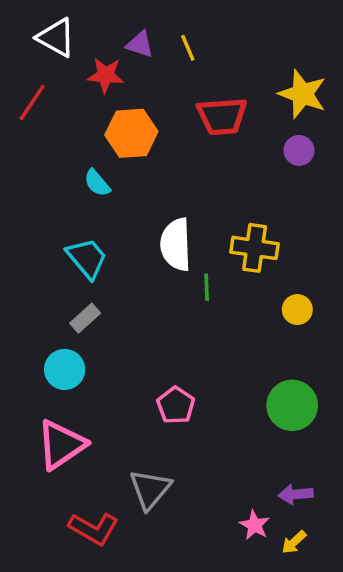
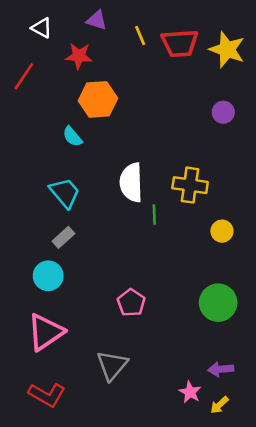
white triangle: (56, 38) -> (42, 28), size x0.7
purple triangle: (140, 44) -> (97, 20), moved
yellow star: (302, 94) -> (227, 50), moved
red trapezoid: (222, 116) -> (180, 43), moved
red L-shape: (94, 529) -> (47, 395), moved

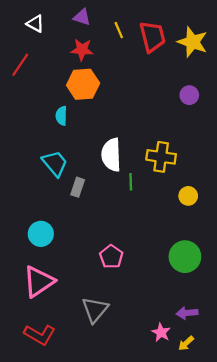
red trapezoid: (180, 43) -> (152, 37), turned -100
red star: (79, 56) -> (82, 50), moved
cyan semicircle: (72, 137) -> (61, 116), turned 42
gray rectangle: (63, 237) -> (78, 187), moved, turned -30

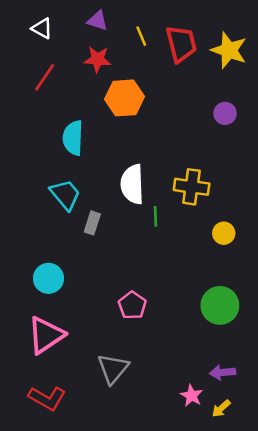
red line: (20, 65) -> (45, 77), moved
orange hexagon: (83, 84) -> (125, 98), moved
cyan semicircle: (61, 116) -> (73, 138), size x1.5

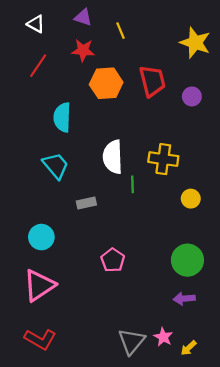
red trapezoid: (181, 44) -> (152, 81), moved
gray rectangle: (92, 223) -> (86, 203), moved, turned 60
gray triangle: (113, 369) -> (131, 341), moved
purple arrow: (222, 372) -> (184, 299), moved

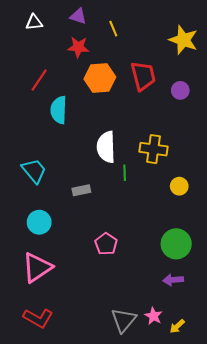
white triangle: (36, 24) -> (34, 22), turned -36
red line: (38, 66) -> (39, 80), moved
cyan trapezoid: (56, 166) -> (34, 171), moved

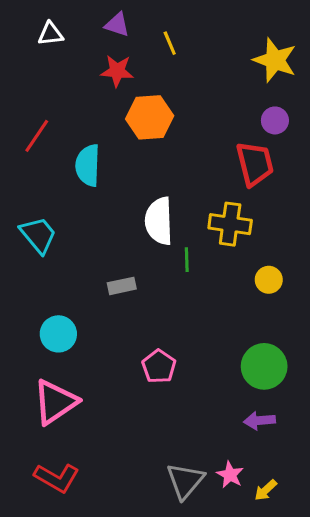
red trapezoid: (143, 76) -> (255, 164), moved
red line: (39, 80) -> (37, 136), moved
purple circle: (180, 90) -> (275, 120), moved
cyan trapezoid: (34, 171) -> (38, 235), moved

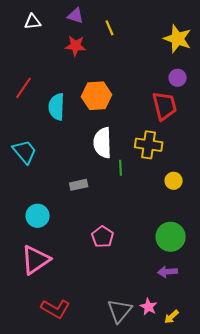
orange hexagon: (150, 117) -> (97, 96), moved
red L-shape: (57, 478) -> (56, 309), moved

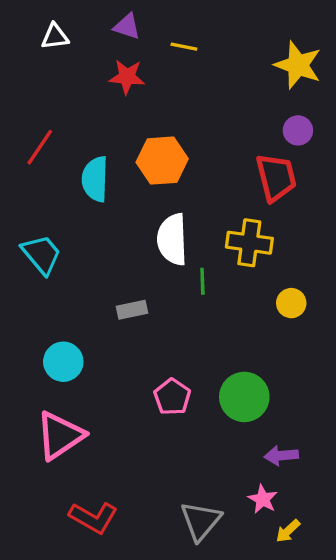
yellow line: (110, 28) -> (184, 47), turned -56
green circle: (171, 237) -> (244, 397), moved
pink star: (149, 307) -> (263, 499), moved

